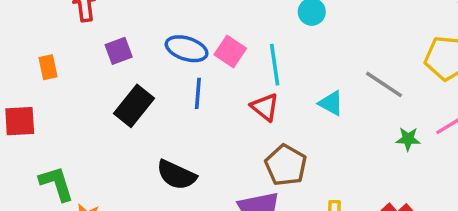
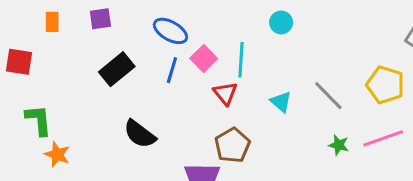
purple square: (119, 51) -> (100, 19), moved
pink square: (230, 51) -> (204, 59), moved

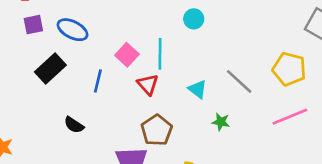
blue ellipse: (170, 31) -> (73, 30), moved
blue line: (172, 70) -> (98, 81), moved
black semicircle: (140, 134) -> (74, 125), size x0.7
green star: (339, 145) -> (221, 122), moved

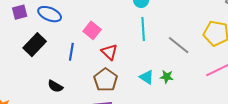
cyan line: (160, 54) -> (143, 29), moved
cyan triangle: (198, 89) -> (147, 77), moved
brown pentagon: (157, 130) -> (106, 80), moved

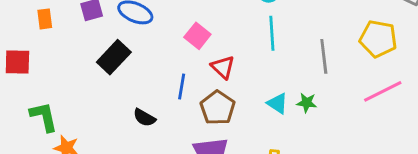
gray line: (179, 45) -> (324, 56), turned 45
blue line: (71, 52) -> (182, 86), moved

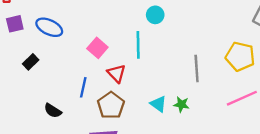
cyan line: (272, 33) -> (138, 45), moved
black rectangle: (114, 57) -> (31, 62), size x0.6

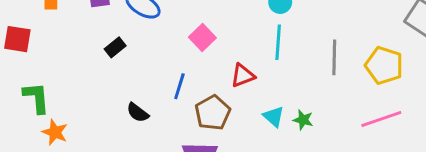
cyan line: (138, 45) -> (278, 42), moved
gray line: (197, 69) -> (334, 57), moved
red triangle: (117, 73) -> (243, 76), moved, turned 48

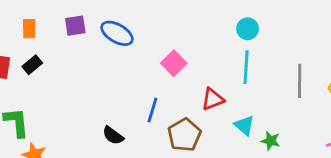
black rectangle: (115, 47) -> (32, 65), moved
cyan triangle: (274, 117) -> (244, 125), moved

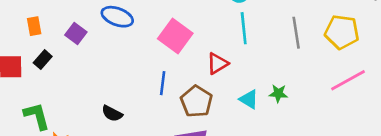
purple square: (75, 26) -> (76, 33), moved, turned -35
pink square: (174, 63) -> (175, 36), size x1.4
cyan triangle: (244, 125) -> (249, 99), moved
black semicircle: (113, 135) -> (112, 114), moved

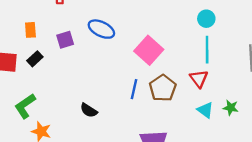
purple square: (76, 33) -> (65, 40), turned 30
red triangle: (217, 63) -> (199, 79), moved, turned -42
brown pentagon: (196, 101) -> (163, 88), moved
green L-shape: (37, 116) -> (25, 106), turned -115

